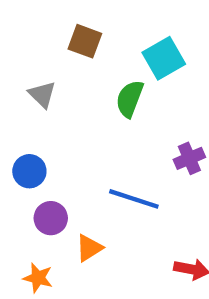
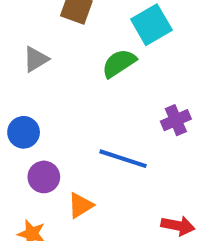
gray triangle: (42, 94) -> (36, 59), turned 44
green semicircle: (130, 99) -> (119, 63), turned 36

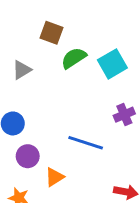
cyan square: (151, 25) -> (112, 64), moved
green semicircle: (119, 63) -> (74, 58), moved

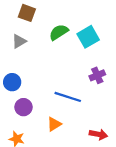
brown square: (51, 33) -> (27, 13), moved
orange triangle: (54, 177) -> (54, 124), moved

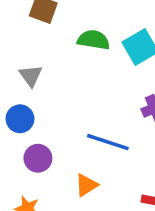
green semicircle: (59, 32) -> (93, 40), turned 42
gray triangle: (19, 41) -> (31, 76), moved, turned -35

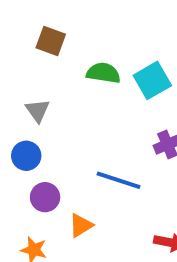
orange triangle: (86, 185) -> (81, 225), moved

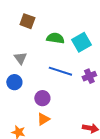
blue line: (118, 180) -> (60, 71), moved
purple circle: (45, 197) -> (42, 98), moved

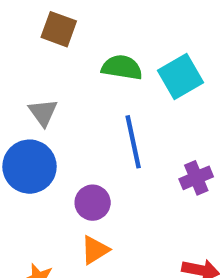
blue line: (60, 71) -> (133, 142), turned 60
purple cross: (89, 76) -> (196, 178), moved
blue circle: (14, 82) -> (29, 167), size x1.5

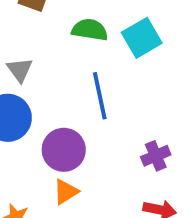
purple cross: (196, 178) -> (156, 156), moved
purple circle: (93, 203) -> (64, 150), size x1.4

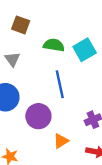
gray triangle: (20, 70) -> (12, 59), moved
orange triangle: (66, 192) -> (61, 141), moved

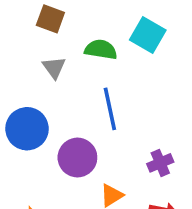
cyan square: (85, 50) -> (148, 35), moved, turned -30
gray triangle: (12, 59) -> (54, 67), moved

